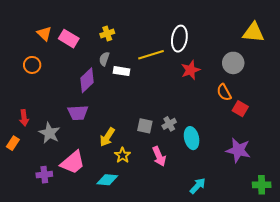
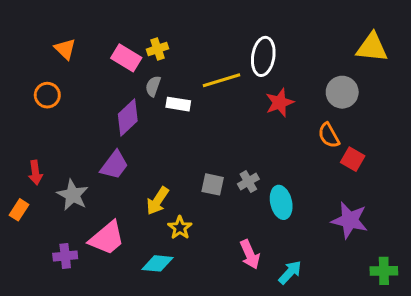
pink rectangle: (69, 39) -> (126, 58), moved
purple trapezoid: (78, 113) -> (114, 165), turned -50
pink arrow: (159, 156) -> (250, 254), moved

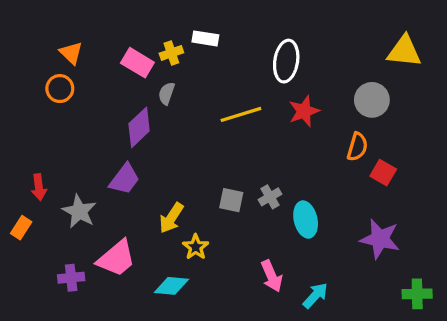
yellow line: (222, 80) -> (241, 114), moved
orange circle: (47, 95) -> (60, 89), moved
white rectangle: (178, 104) -> (205, 38), moved
orange semicircle: (329, 135) -> (357, 147), turned -135

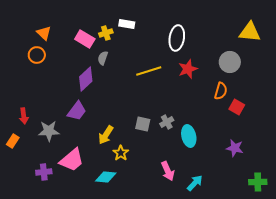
gray star: (79, 211) -> (49, 131), turned -30
purple star: (380, 239) -> (235, 148), size x0.7

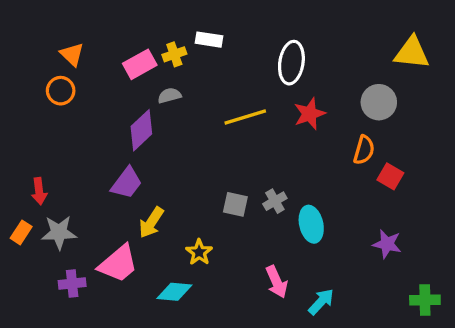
pink rectangle: (85, 39) -> (140, 64), turned -60
gray semicircle: (103, 58) -> (169, 96), turned 56
gray star: (49, 131) -> (59, 232), moved
yellow arrow: (106, 135) -> (151, 223), moved

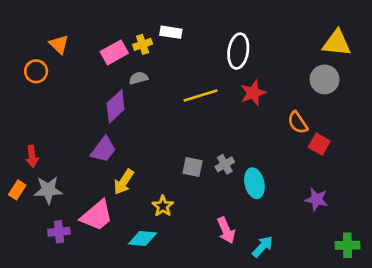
orange circle: (61, 91) -> (36, 71), moved
gray circle: (379, 102) -> (325, 79), moved
orange semicircle: (364, 150) -> (298, 123), turned 130

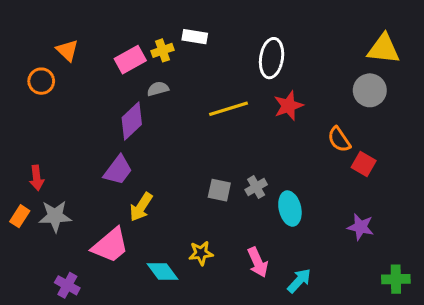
yellow star: (163, 206) -> (201, 253), moved, turned 30
purple cross: (59, 232) -> (67, 285), moved, turned 35
cyan diamond: (143, 238) -> (163, 271), turned 48

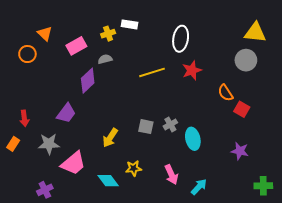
pink rectangle: (130, 60) -> (76, 46), moved
purple trapezoid: (118, 170) -> (66, 113), moved
yellow arrow: (141, 207) -> (110, 138), moved
gray star: (55, 216) -> (49, 144), moved
purple cross: (67, 285) -> (45, 190), turned 35

